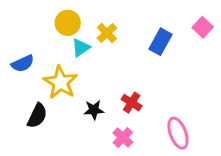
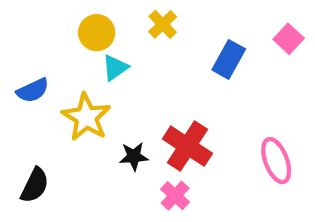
yellow cross: (107, 33) -> (163, 24), moved
red cross: (132, 103) -> (187, 146), size x1.6
black semicircle: (37, 116) -> (35, 185), moved
pink ellipse: (178, 133) -> (276, 161), moved

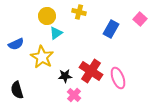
yellow cross: (163, 24) -> (79, 12), turned -32
pink ellipse: (276, 161) -> (118, 78), moved
black semicircle: (35, 185) -> (17, 90), turned 138
pink cross: (175, 196) -> (74, 95), moved

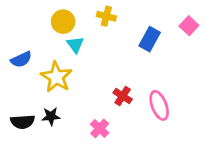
cyan triangle: (56, 33) -> (75, 45), turned -32
red cross: (91, 71) -> (123, 96), size x0.6
black star: (65, 76) -> (51, 116), moved
black semicircle: (17, 90) -> (23, 122), turned -78

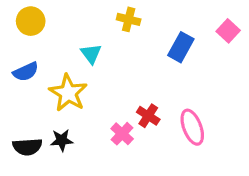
yellow circle: (63, 22) -> (31, 21), moved
pink cross: (100, 128) -> (122, 134), moved

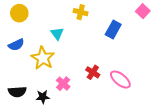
pink square: (228, 31) -> (143, 11), moved
pink ellipse: (192, 127) -> (120, 80), turned -30
pink cross: (122, 134) -> (63, 84), moved
black star: (62, 140) -> (43, 97), moved

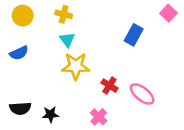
yellow cross: (81, 12) -> (64, 14), moved
yellow star: (43, 58) -> (76, 66), moved, turned -30
pink cross: (63, 84) -> (99, 117), moved

